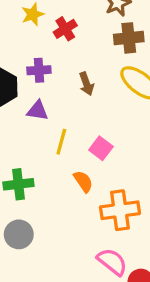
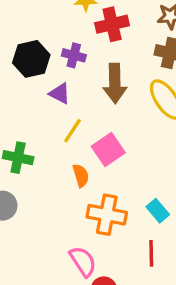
red cross: (65, 29) -> (112, 24), size x1.4
brown arrow: (86, 84) -> (115, 83), size x1.6
pink square: (101, 148) -> (108, 149), size x1.4

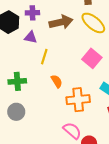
brown arrow: (115, 83) -> (61, 22), turned -85
pink square: (108, 149) -> (92, 58), moved

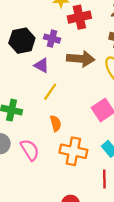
pink semicircle: (72, 131) -> (30, 150), moved

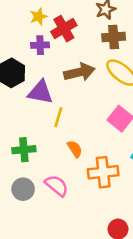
purple cross: (52, 39) -> (40, 45), moved
purple triangle: (42, 65) -> (40, 92), size x1.5

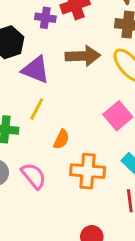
yellow line: (58, 117) -> (37, 109), moved
orange semicircle: (75, 149) -> (61, 139), turned 48

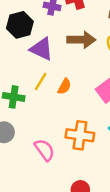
orange semicircle: (61, 139) -> (64, 86), moved
pink semicircle: (34, 176) -> (45, 150), moved

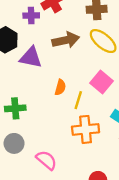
yellow line: (41, 82) -> (78, 100), moved
pink semicircle: (45, 150) -> (46, 160), moved

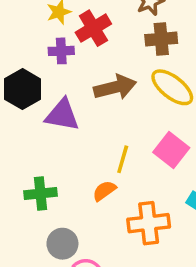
orange semicircle: (60, 87) -> (104, 191), moved, turned -140
yellow line: (78, 100) -> (123, 159), moved
gray circle: (14, 143) -> (62, 244), moved

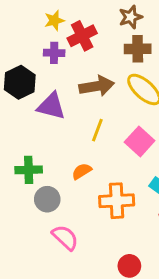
yellow line: (123, 159) -> (97, 130), moved
gray circle: (62, 244) -> (47, 199), moved

